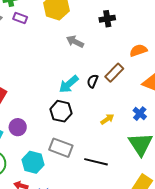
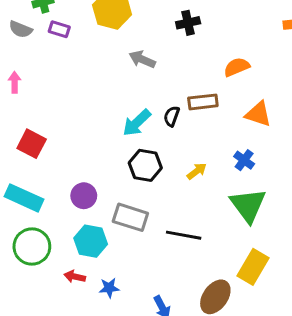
brown rectangle: (114, 73) -> (203, 102), turned 42
black hexagon: (61, 111) -> (145, 165), moved
purple circle: (18, 127) -> (84, 196), moved

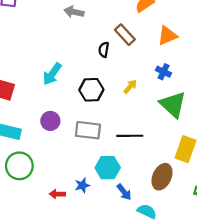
brown rectangle: (203, 102) -> (125, 35), turned 65
orange triangle: (258, 114) -> (167, 36), turned -30
cyan arrow: (137, 123) -> (52, 74), moved
cyan hexagon: (91, 241) -> (108, 168), moved
red arrow: (75, 277) -> (57, 194), moved

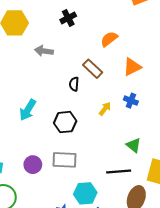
yellow arrow: (130, 87) -> (105, 109), moved
green triangle: (173, 104) -> (134, 145), moved, size x0.6
purple circle: (50, 121) -> (33, 165), moved
black line: (130, 136) -> (119, 172), moved

